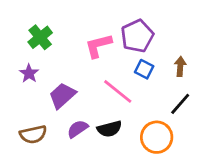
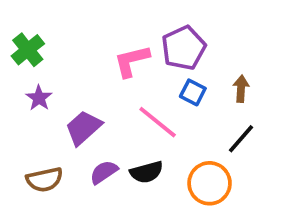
green cross: (40, 37) -> (28, 50), moved

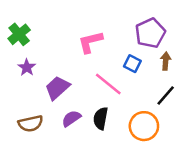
purple pentagon: (184, 48) -> (150, 33), moved
black semicircle: (146, 172) -> (101, 118), turned 115

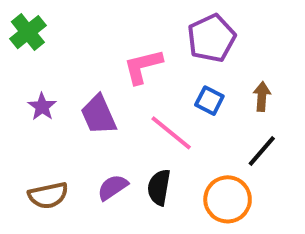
purple pentagon: (150, 33) -> (211, 38), moved
green cross: (19, 34) -> (28, 32), moved
purple trapezoid: (57, 88) -> (99, 115), moved, turned -72

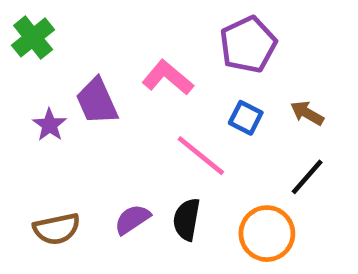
pink L-shape: (143, 66) -> (168, 78), turned 54
brown arrow: (262, 97) -> (307, 113), turned -64
purple trapezoid: (99, 115) -> (97, 101), moved

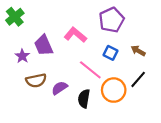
purple semicircle: (132, 219) -> (59, 88), moved
brown semicircle: (57, 229) -> (36, 80), moved
orange circle: (267, 234) -> (114, 90), moved

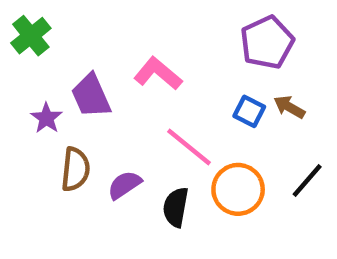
purple pentagon: (112, 20) -> (267, 42), moved
blue square: (110, 53) -> (249, 111), moved
black line: (138, 79) -> (307, 180), moved
brown semicircle: (36, 80) -> (75, 169), turned -72

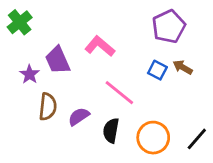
black line: (307, 180) -> (197, 139), moved
orange circle: (238, 189) -> (153, 138), moved

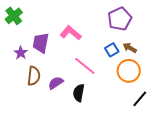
purple trapezoid: (58, 60) -> (41, 43), turned 35
blue square: (157, 70) -> (112, 50), turned 32
orange circle: (153, 138) -> (129, 71), moved

